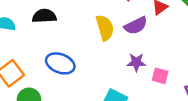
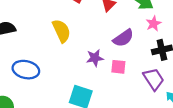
purple semicircle: (136, 26) -> (123, 38), moved

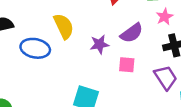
purple star: (95, 58) -> (99, 44), moved
blue ellipse: (26, 70) -> (35, 48), moved

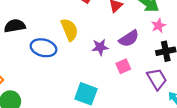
pink square: (127, 65) -> (123, 66), turned -32

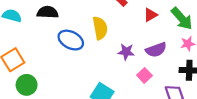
pink square: (123, 66) -> (144, 75), turned -32

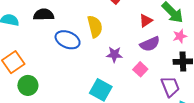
red triangle: (150, 15) -> (146, 21), moved
purple star: (126, 52) -> (114, 54), moved

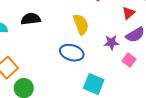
blue ellipse: (68, 40) -> (72, 53), moved
purple star: (114, 54) -> (111, 42), moved

